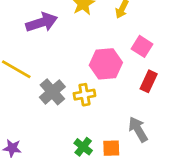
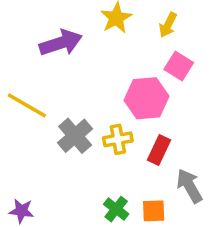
pink square: (142, 46) -> (179, 66), moved
red rectangle: (149, 81) -> (159, 150), moved

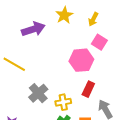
gray cross: (75, 136) -> (38, 93), moved
yellow cross: (118, 139) -> (63, 102), moved

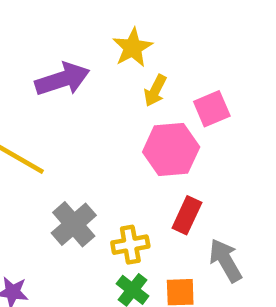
yellow arrow: (93, 19) -> (155, 91), moved
pink square: (99, 42) -> (212, 109), turned 35

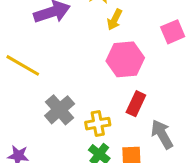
pink square: (212, 109) -> (173, 32), moved

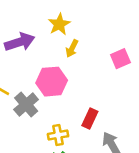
pink hexagon: (125, 59) -> (52, 82), moved
gray cross: (60, 110) -> (26, 104), moved

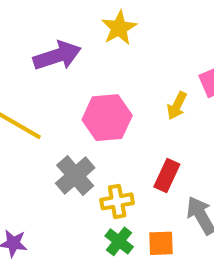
yellow arrow: (72, 48) -> (177, 106), moved
gray cross: (26, 104) -> (75, 176), moved

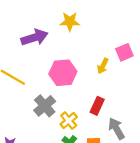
yellow star: (119, 28) -> (70, 21), turned 30
yellow cross: (117, 201) -> (69, 121), turned -30

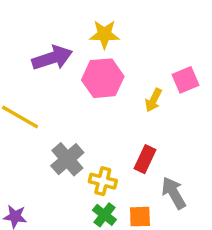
pink hexagon: (63, 73) -> (103, 78), moved
yellow cross: (69, 121) -> (103, 181), turned -36

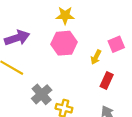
purple arrow: (52, 58) -> (17, 38), moved
red rectangle: (145, 159) -> (107, 80), moved

